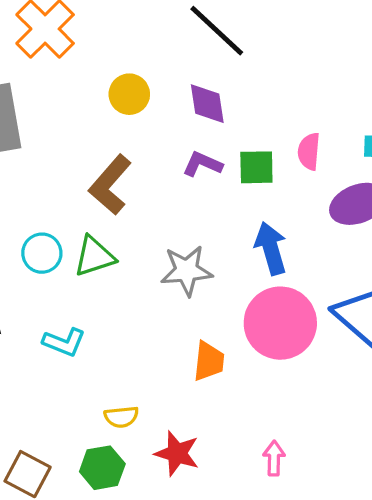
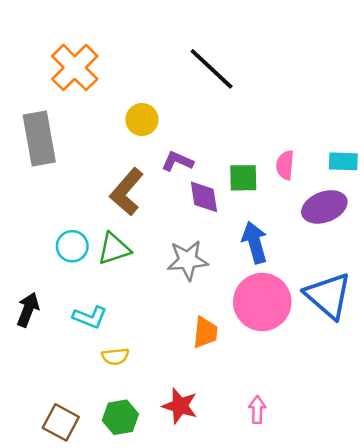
purple diamond: (207, 104) -> (204, 197), moved
purple L-shape: (202, 164) -> (177, 161), moved
yellow semicircle: (121, 417) -> (115, 356), moved

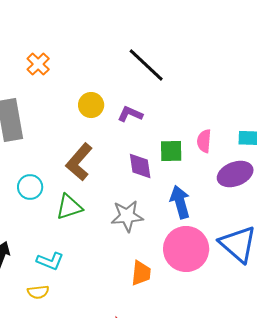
orange cross: (75, 68) -> (38, 64), size x0.6
purple L-shape: (177, 161) -> (130, 114), moved
cyan circle: (72, 246) -> (30, 187), moved
yellow semicircle: (115, 356) -> (38, 292), moved

